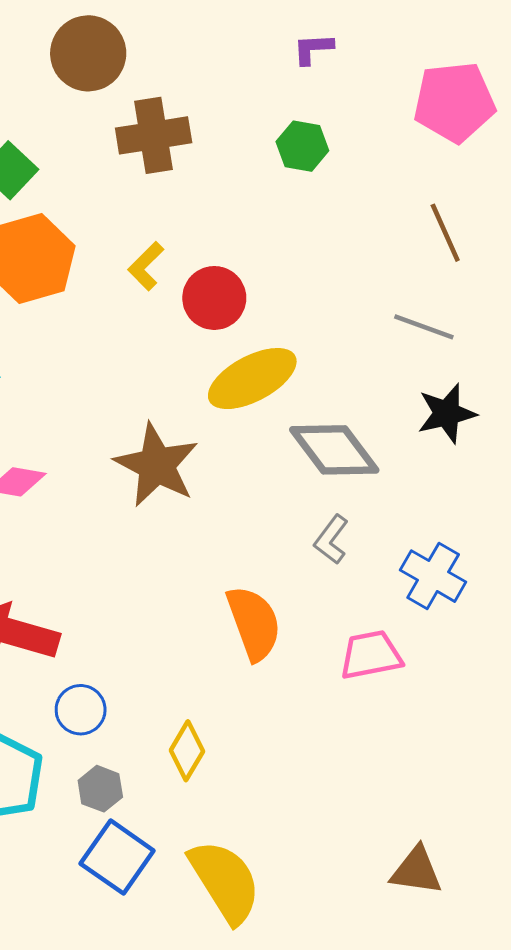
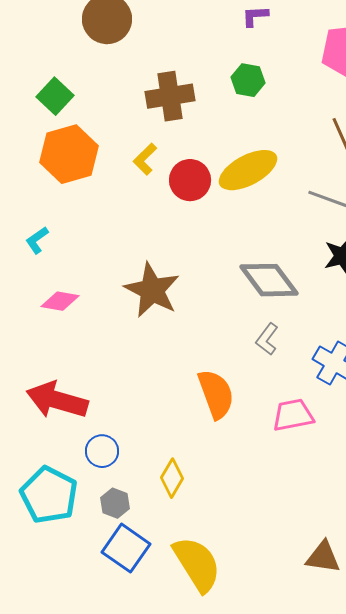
brown cross: (154, 135) -> (170, 96), moved
yellow ellipse: (252, 379) -> (248, 170), moved

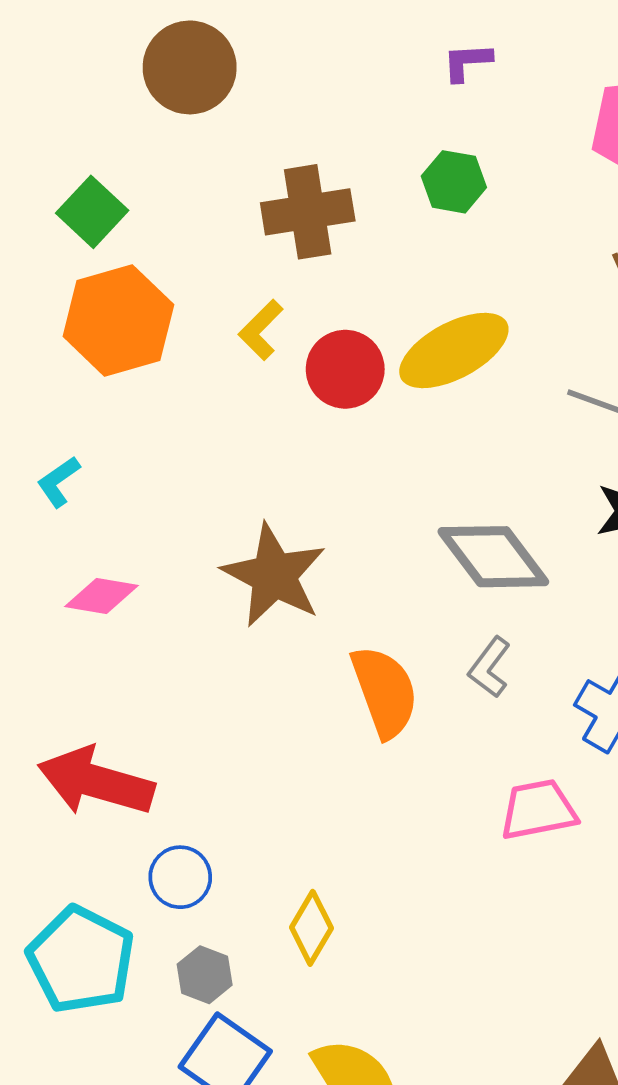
orange semicircle: (216, 394) -> (385, 692), moved

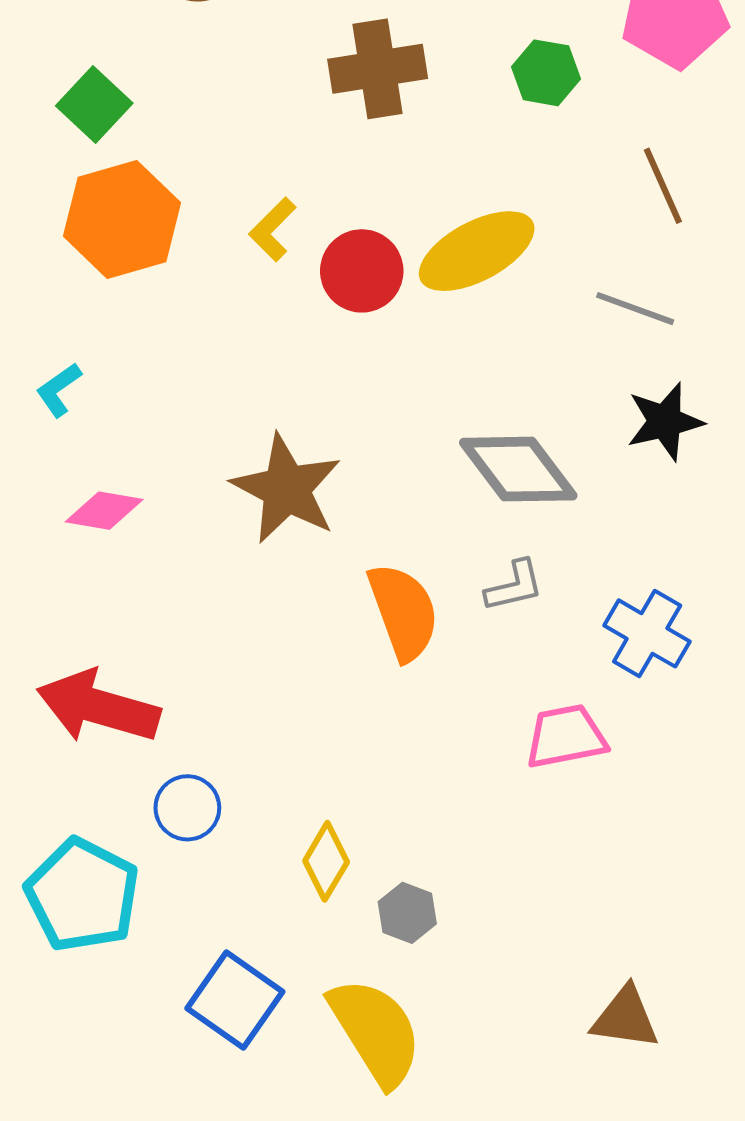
green hexagon: (454, 182) -> (546, 73), moved
brown cross: (308, 212) -> (378, 69), moved
gray L-shape: (490, 667) -> (514, 586), turned -140
gray hexagon: (205, 975) -> (407, 913), moved

